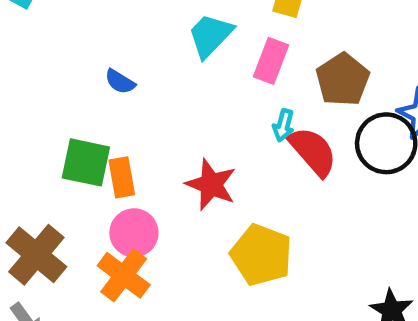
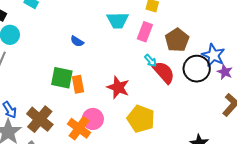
cyan trapezoid: (210, 35) -> (118, 20), turned -135
cyan arrow: (283, 125) -> (151, 61), turned -56
pink circle: (134, 233) -> (93, 119), moved

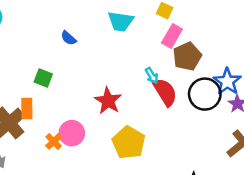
pink rectangle: (145, 32) -> (172, 36), moved
green square: (62, 78) -> (43, 78), size x0.7
orange rectangle: (78, 84) -> (27, 108), moved
orange cross: (79, 128) -> (54, 141), size x0.6

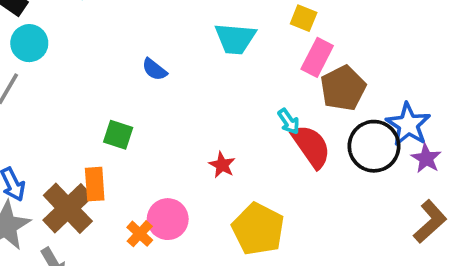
red star: (108, 101) -> (222, 165), size x0.6

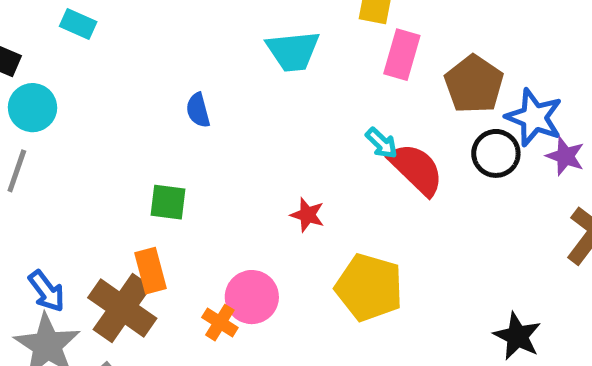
blue semicircle: (154, 69) -> (198, 110), turned 48
brown pentagon: (343, 88) -> (474, 84), moved
black circle: (374, 146) -> (496, 153), size x0.7

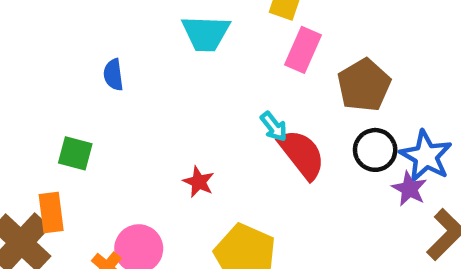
blue star: (534, 117) -> (426, 156), moved
purple star: (565, 156) -> (409, 189), moved

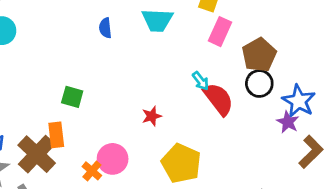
blue semicircle: (113, 75) -> (105, 28), moved
black circle: (375, 150) -> (259, 84), moved
red star: (199, 182) -> (152, 116), turned 30

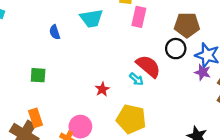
brown pentagon: (259, 55) -> (187, 25), moved, turned -30
cyan arrow: (201, 81) -> (136, 79), moved
green square: (72, 97) -> (38, 75), moved

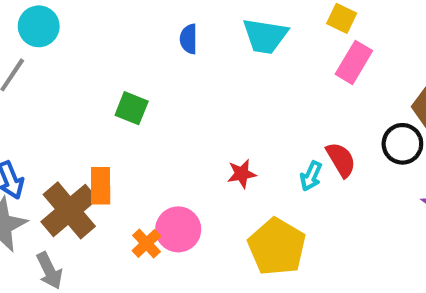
red semicircle: (148, 66) -> (341, 160), size x0.7
cyan arrow: (136, 79) -> (311, 176), turned 56

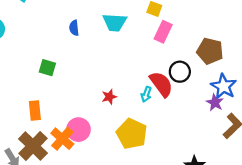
black circle: (402, 144) -> (180, 72), moved
red semicircle: (341, 160) -> (161, 84), size x1.4
brown cross: (69, 210) -> (33, 146), moved
orange cross: (146, 243) -> (62, 139), size x1.5

